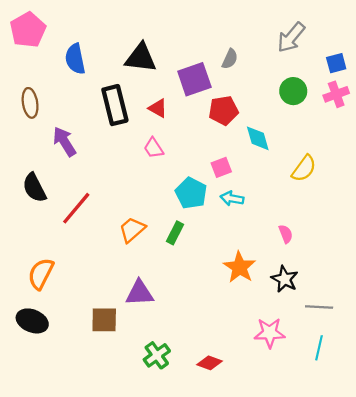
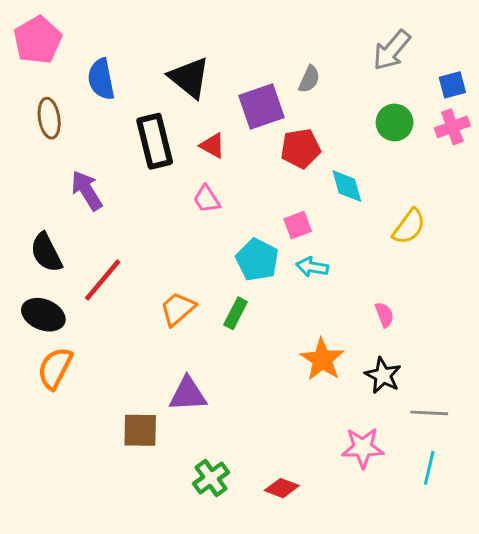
black triangle: (141, 58) -> (189, 78), turned 32
brown ellipse: (30, 103) -> (49, 118), moved
black ellipse: (32, 321) -> (43, 315), moved

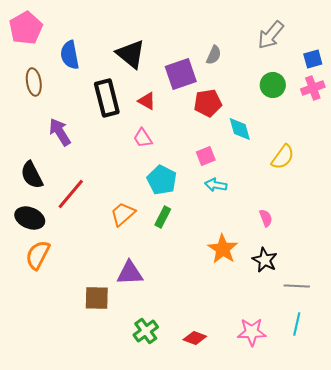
cyan pentagon: (257, 260) -> (162, 180), moved
pink star: (363, 448) -> (252, 332), moved

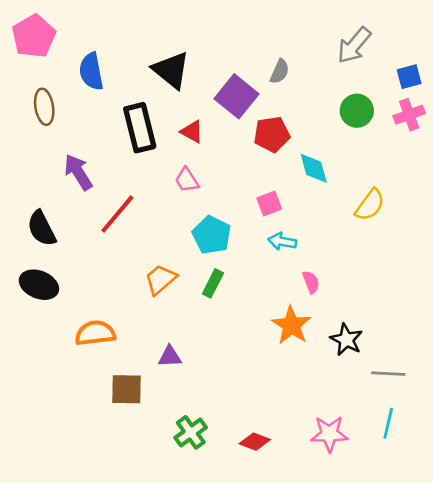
purple square: (181, 74) -> (236, 96), turned -32
red line: (71, 194) -> (117, 214), moved
pink semicircle: (266, 218) -> (311, 282), moved
orange semicircle: (38, 255) -> (95, 333), moved, turned 56
purple triangle: (130, 273) -> (170, 357), size x0.7

